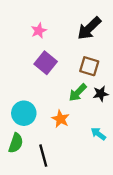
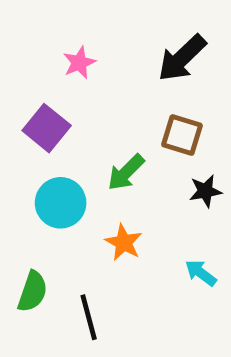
purple square: (46, 63) -> (47, 128), moved
green arrow: (78, 93) -> (126, 172), moved
cyan circle: (24, 113) -> (61, 203), moved

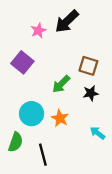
black arrow: (182, 58) -> (67, 21), moved
black star: (205, 191) -> (91, 93), moved
cyan circle: (61, 203) -> (31, 114), moved

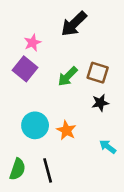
pink star: (38, 31) -> (33, 43), moved
green arrow: (61, 84) -> (68, 76), moved
green semicircle: (16, 142) -> (17, 169), moved

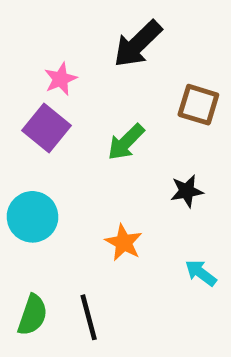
brown square: (98, 73) -> (198, 105), moved
cyan circle: (35, 125) -> (33, 217), moved

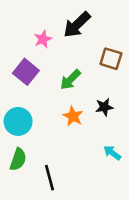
pink star: (61, 79) -> (43, 39), moved
orange star: (124, 243) -> (73, 116), moved
green semicircle: (33, 315) -> (18, 159), moved

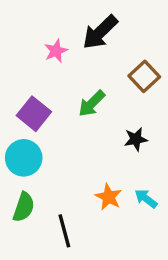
brown square: (111, 59) -> (144, 76), turned 30
purple square: (26, 72) -> (34, 114), moved
orange star: (73, 116) -> (109, 197), moved

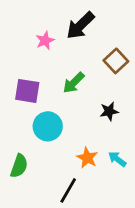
purple square: (34, 114) -> (27, 91), turned -30
cyan circle: (24, 158) -> (48, 126), moved
black line: (64, 231) -> (68, 190), moved, turned 45

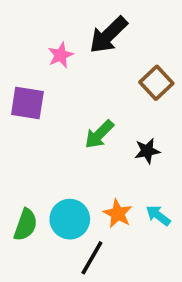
green arrow: (74, 83) -> (99, 134), moved
purple square: (27, 91) -> (27, 103), moved
cyan circle: (48, 126) -> (70, 219), moved

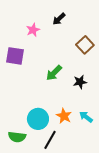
black arrow: (108, 35) -> (59, 19), size x0.6
green semicircle: (26, 225) -> (17, 137), moved, turned 78

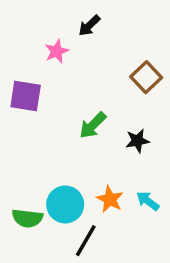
black arrow: (59, 19) -> (89, 26), moved
green semicircle: (17, 137) -> (27, 218), moved

